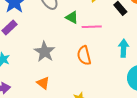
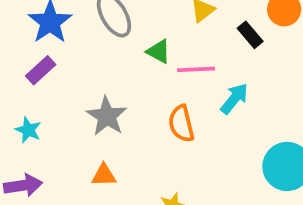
cyan arrow: (124, 48) -> (234, 99), moved, turned 36
orange triangle: (43, 83) -> (104, 175), turned -40

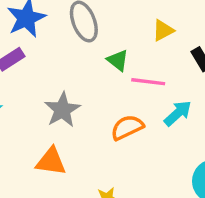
orange semicircle: (181, 124) -> (127, 127), turned 68
orange triangle: (104, 175) -> (51, 161), size x1.4

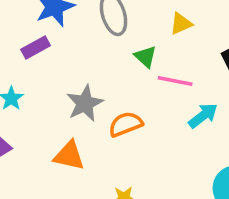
yellow triangle: (163, 30) -> (181, 24), moved
orange semicircle: (127, 127) -> (126, 124), moved

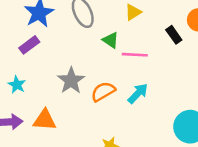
cyan arrow: (203, 116) -> (138, 93), moved
orange triangle: (69, 156) -> (45, 120), moved

